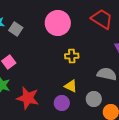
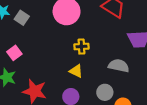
yellow triangle: (71, 86) -> (76, 71), moved

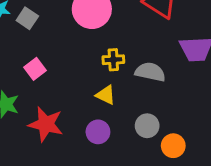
pink square: (14, 53) -> (35, 69), moved
gray semicircle: (119, 66) -> (150, 72), moved

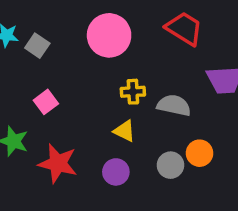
orange circle: (173, 146) -> (200, 153), moved

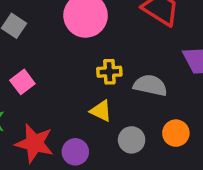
gray circle: (171, 165) -> (132, 140), moved
purple circle: (116, 172) -> (75, 152), moved

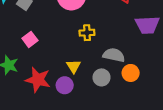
gray semicircle: (150, 85) -> (114, 55), moved
yellow triangle: (101, 111) -> (74, 66), moved, turned 32

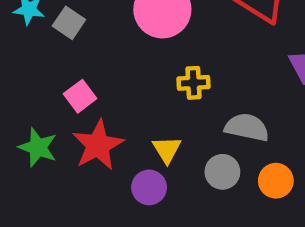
orange circle: (131, 73) -> (276, 181), moved
red star: (38, 80) -> (98, 145), moved, turned 30

